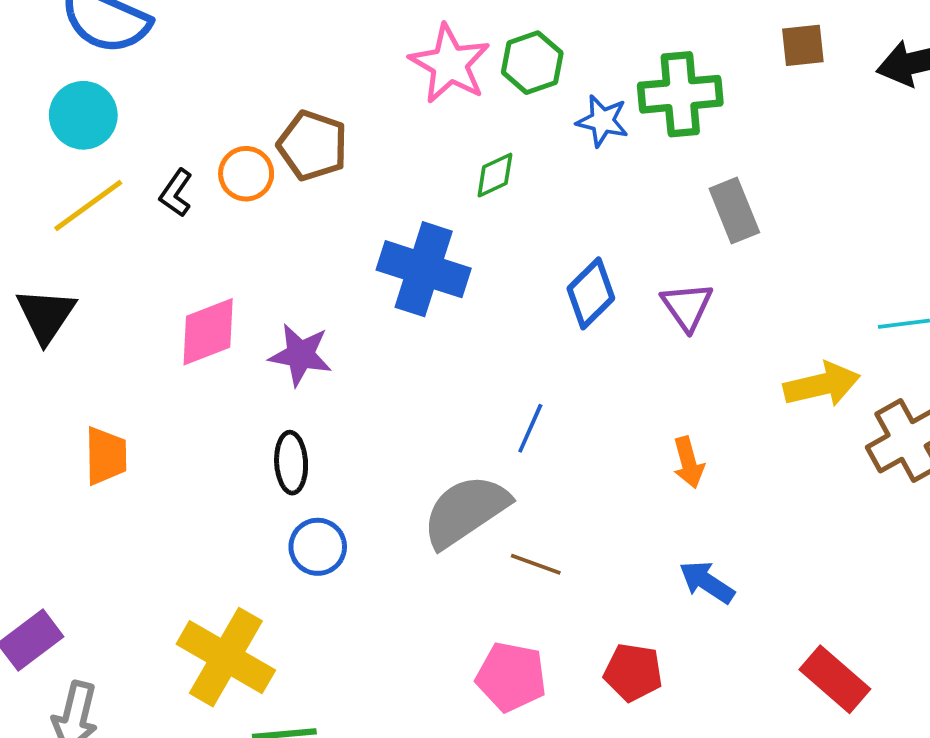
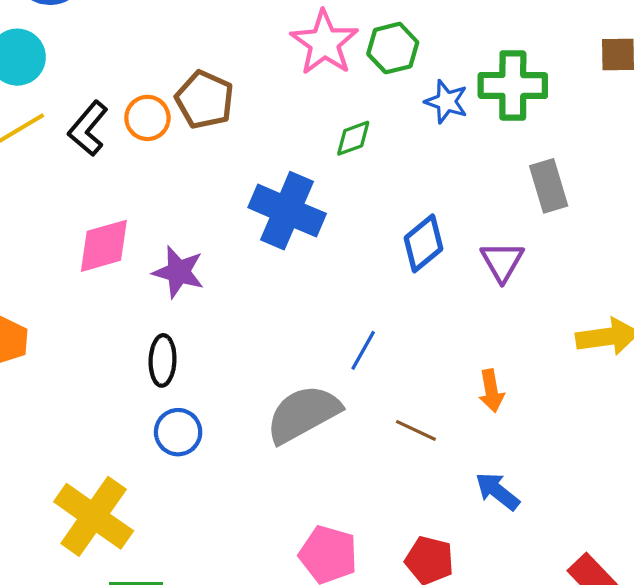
black L-shape: (176, 193) -> (88, 128), size x1.4
brown line: (536, 564) -> (416, 430), moved

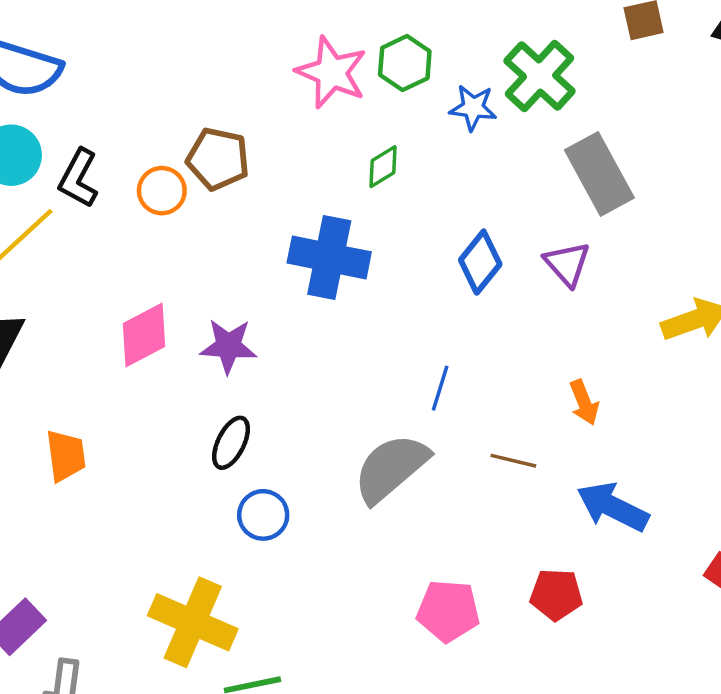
green cross: (513, 85) -> (540, 76), turned -36
black L-shape: (88, 128) -> (78, 178), moved
gray rectangle: (549, 186) -> (599, 174), size x1.4
black ellipse: (163, 360) -> (231, 443), turned 36
blue arrow: (497, 491) -> (613, 507), size x1.4

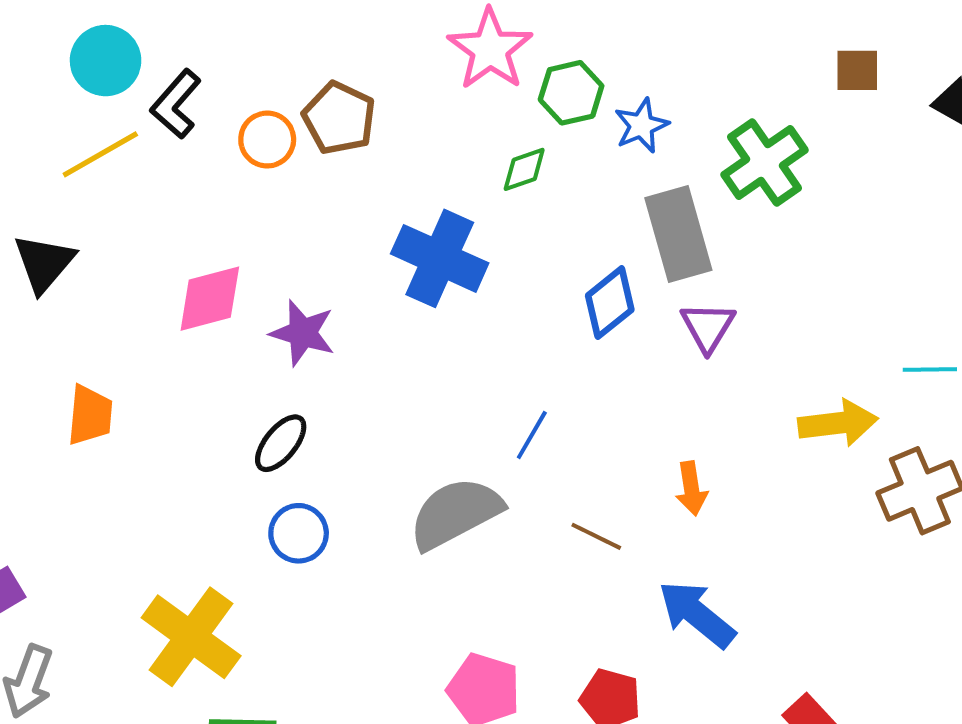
green hexagon: (405, 63) -> (571, 93), moved
green cross: (540, 76) -> (764, 162), moved
blue star: (473, 108) -> (641, 126), turned 30
gray rectangle: (599, 174) -> (678, 234), moved

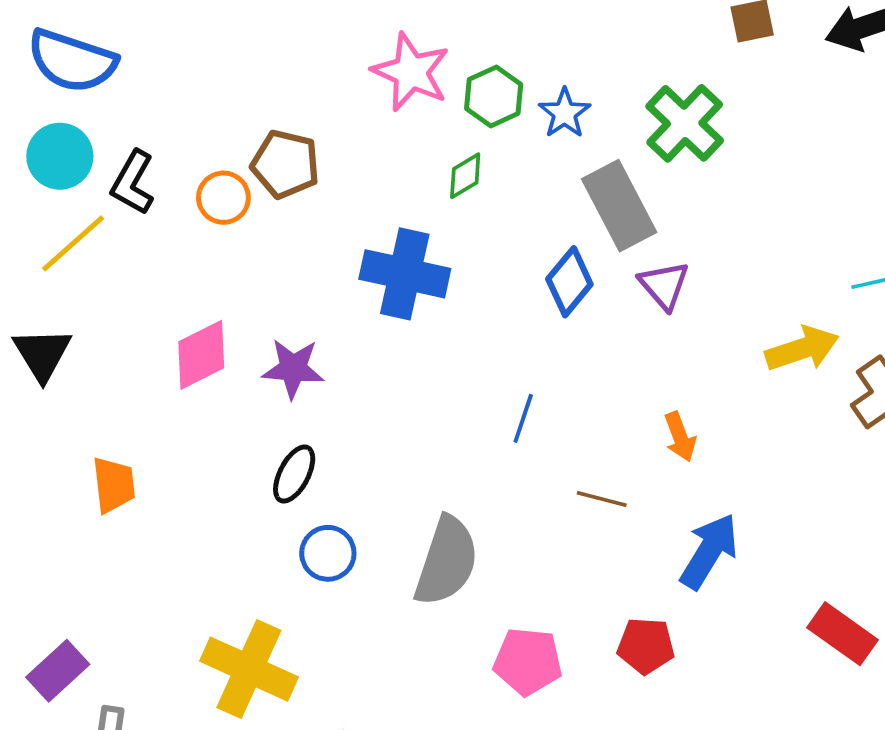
gray semicircle: (455, 513) -> (447, 561), moved, turned 148
blue arrow: (697, 614) -> (709, 551), turned 94

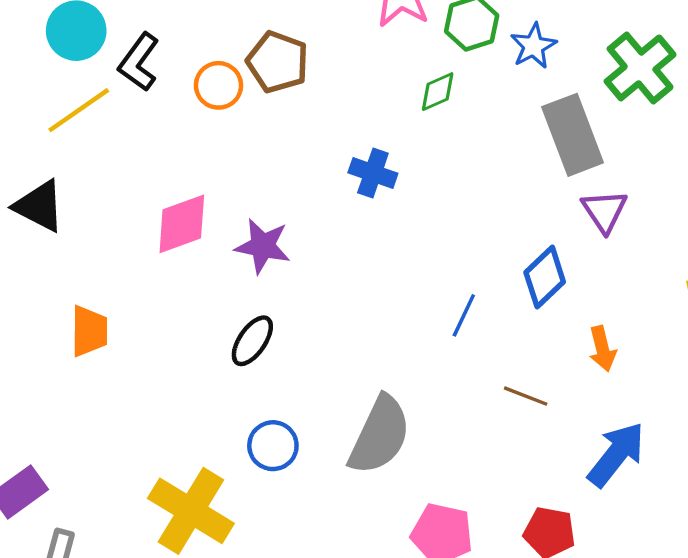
blue cross: (405, 274) -> (373, 173), size x0.6
blue diamond: (569, 282) -> (545, 277), moved
black triangle: (42, 354) -> (39, 206), turned -38
blue circle: (328, 553) -> (273, 446), moved

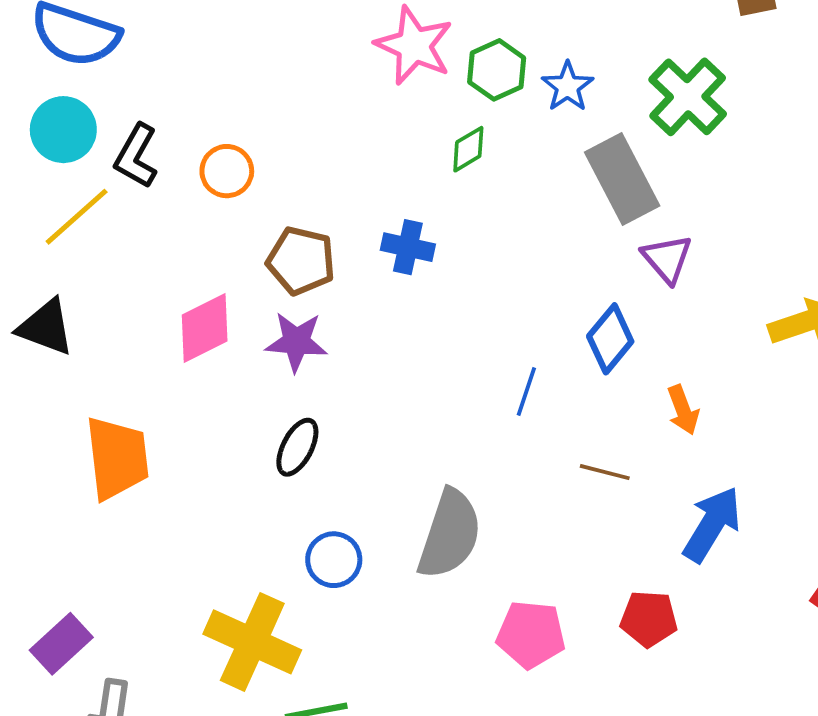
brown pentagon: (278, 62) -> (301, 261), moved
orange trapezoid: (89, 331) -> (117, 458), size x1.5

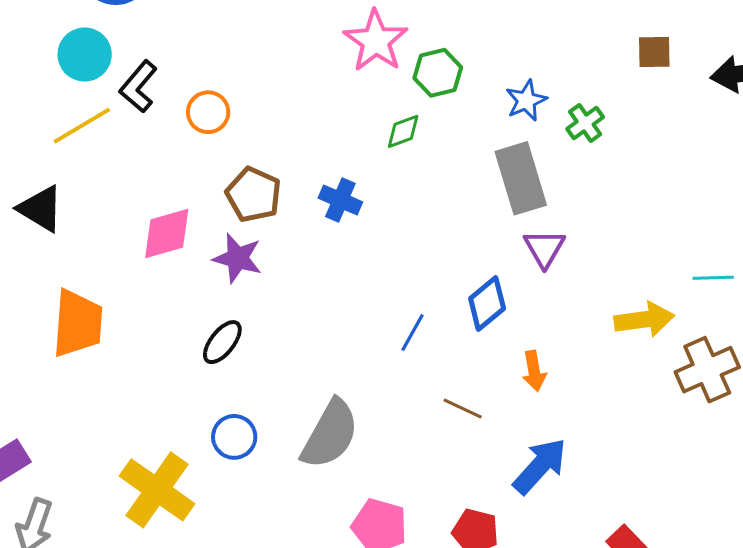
blue star: (568, 87) -> (526, 100), moved
green cross: (688, 97) -> (585, 123), size x0.6

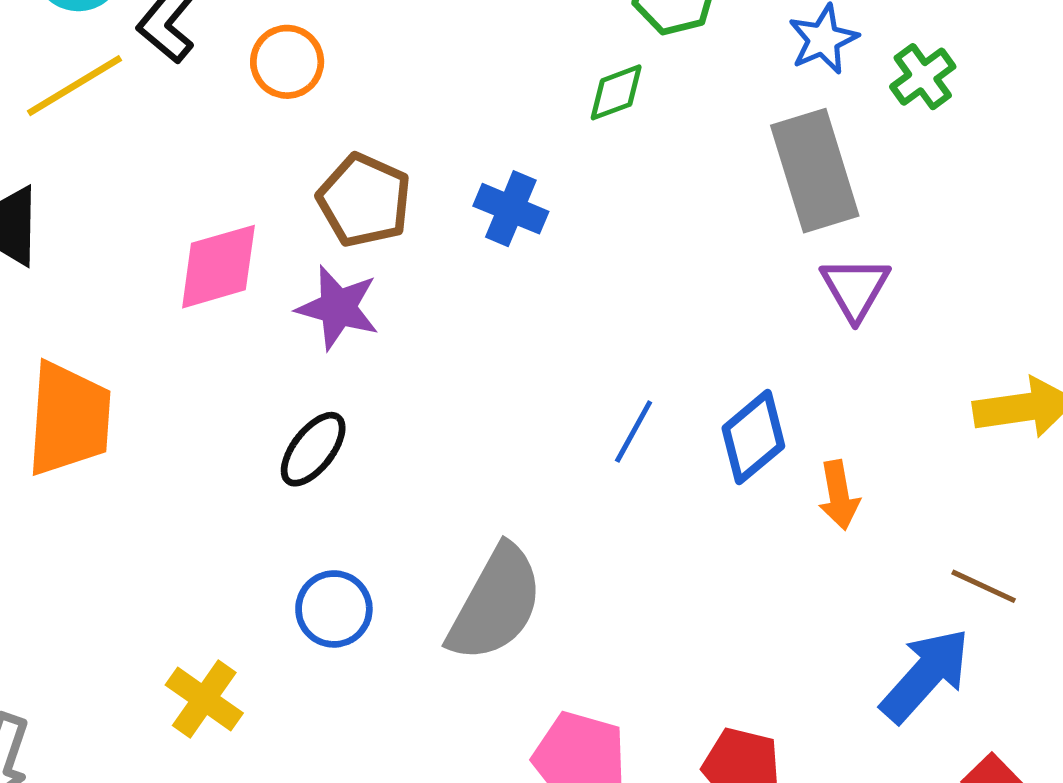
blue diamond: (487, 303) -> (753, 437), moved
brown line: (463, 408) -> (984, 586), moved
blue arrow: (540, 466) -> (925, 675), moved
yellow cross: (157, 490) -> (204, 699), size x0.6

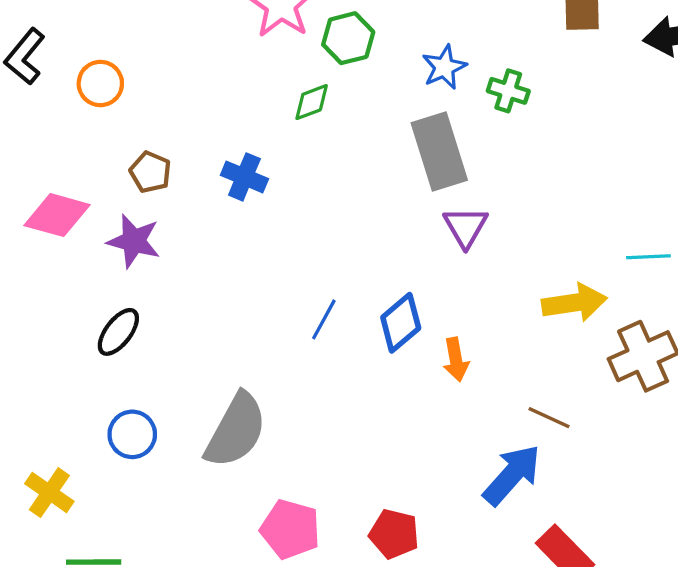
green cross: (923, 77) -> (508, 91), turned -36
brown pentagon: (364, 200) -> (150, 172), size x0.7
pink diamond: (218, 267) -> (57, 215), turned 32

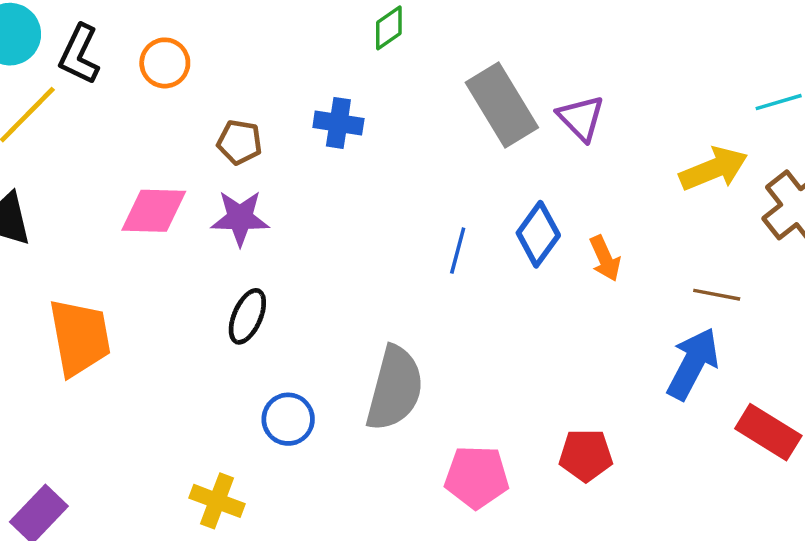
gray rectangle: (439, 151) -> (502, 105), moved

